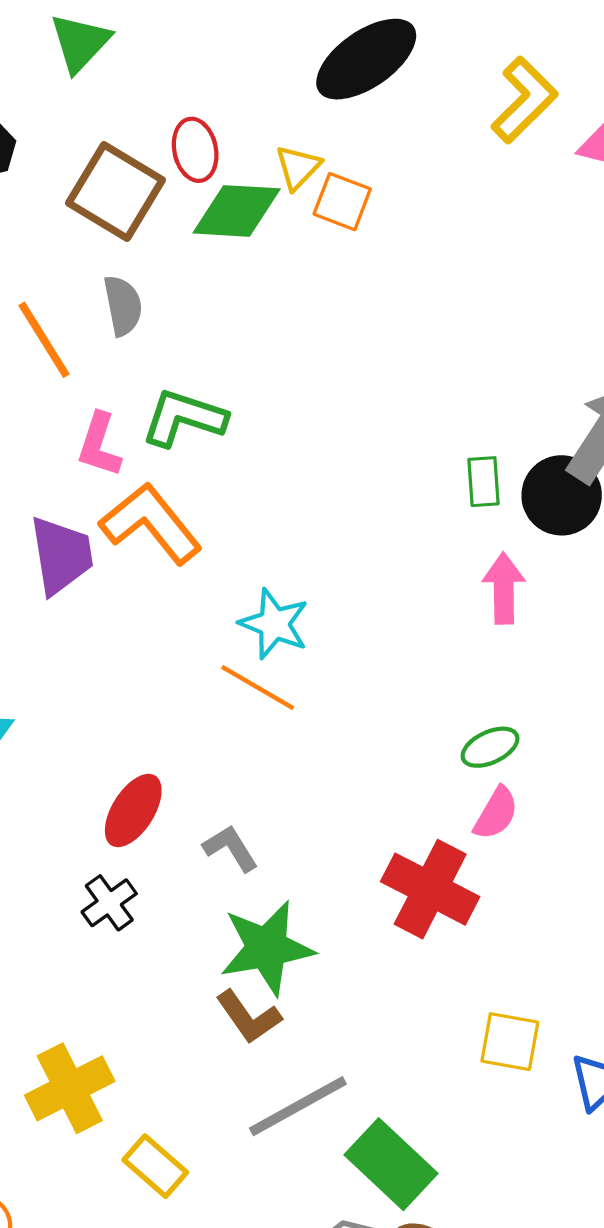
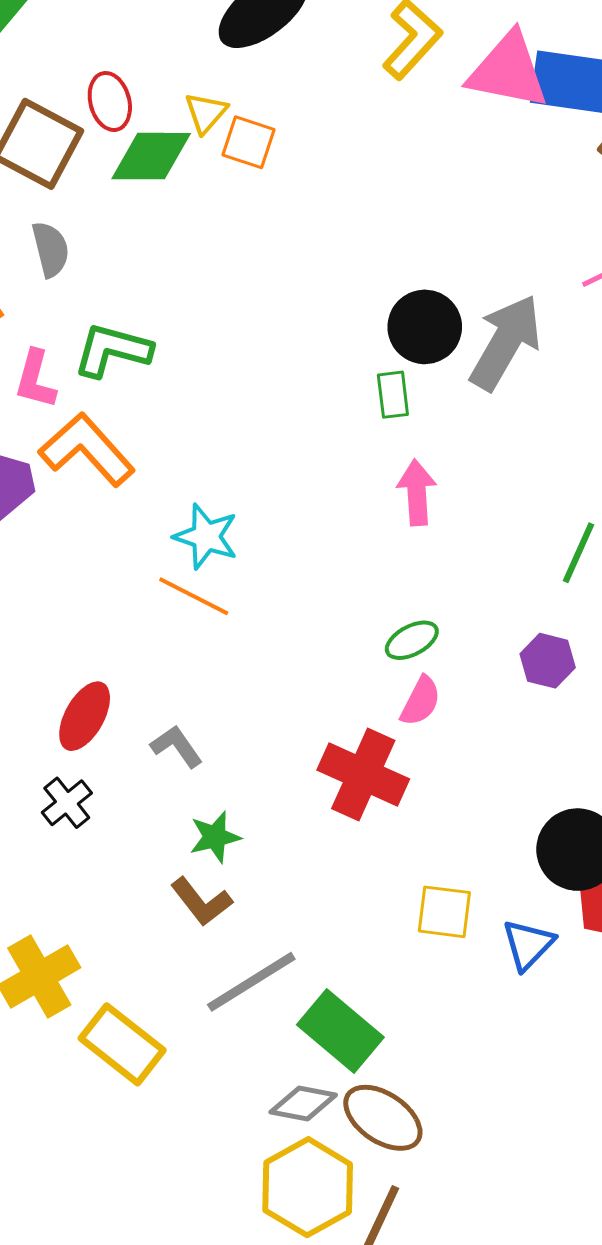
black circle: (562, 495) -> (425, 327), moved
green star: (267, 948) -> (215, 837), size x0.6
yellow rectangle: (155, 1166) -> (122, 1044), size x1.4

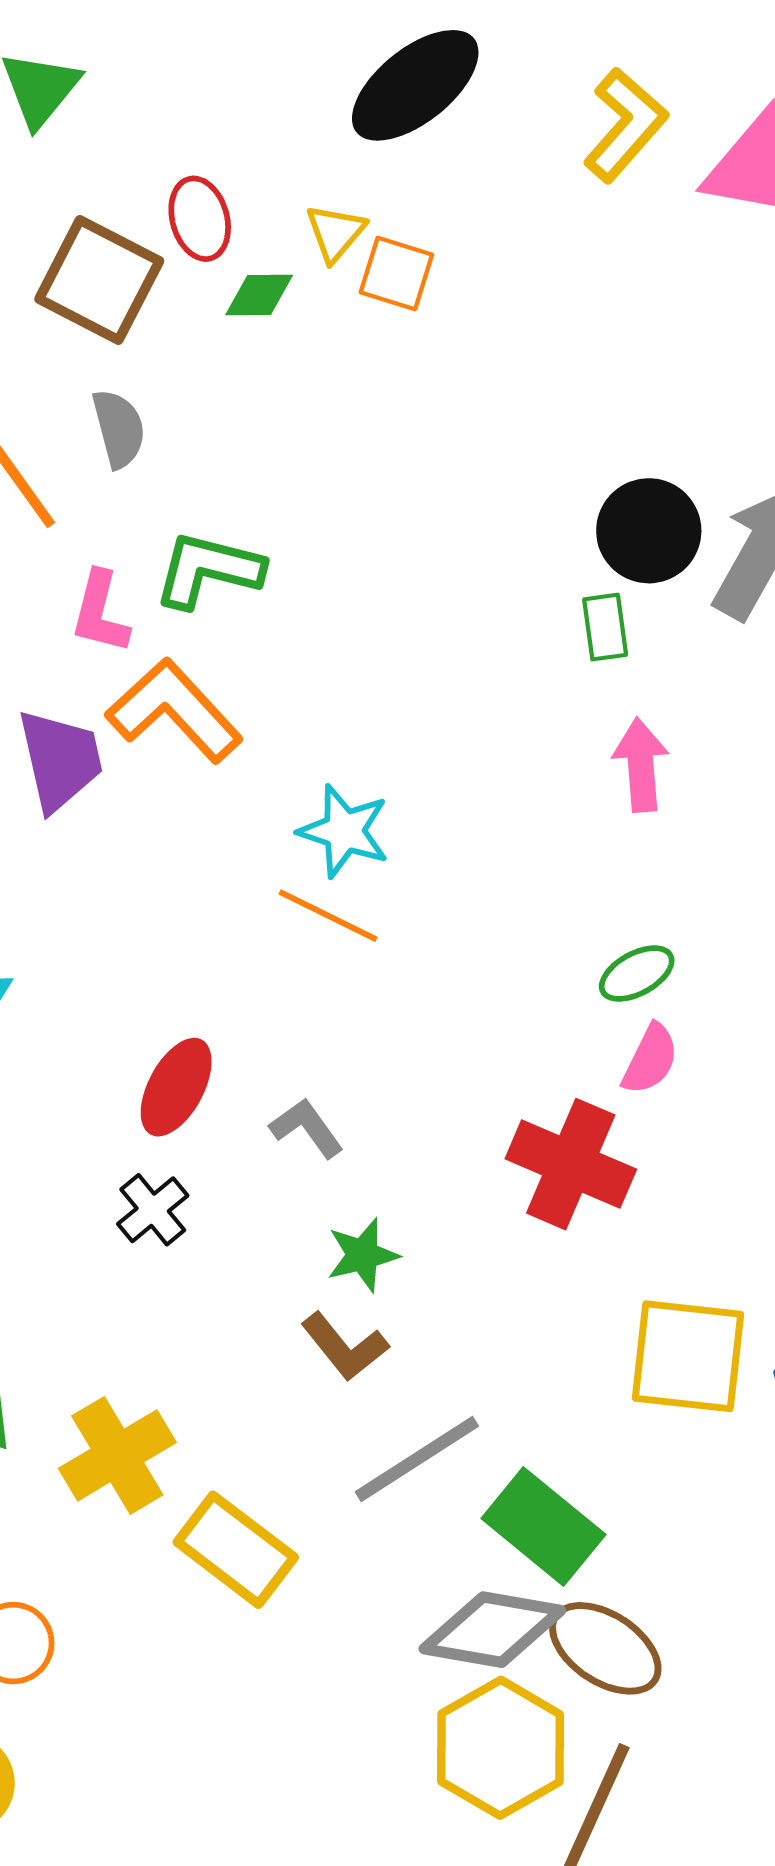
green diamond: (151, 156) -> (259, 295), size x0.6
yellow square: (444, 912) -> (688, 1356), size x1.5
gray diamond: (303, 1103) -> (492, 1630), size x1.5

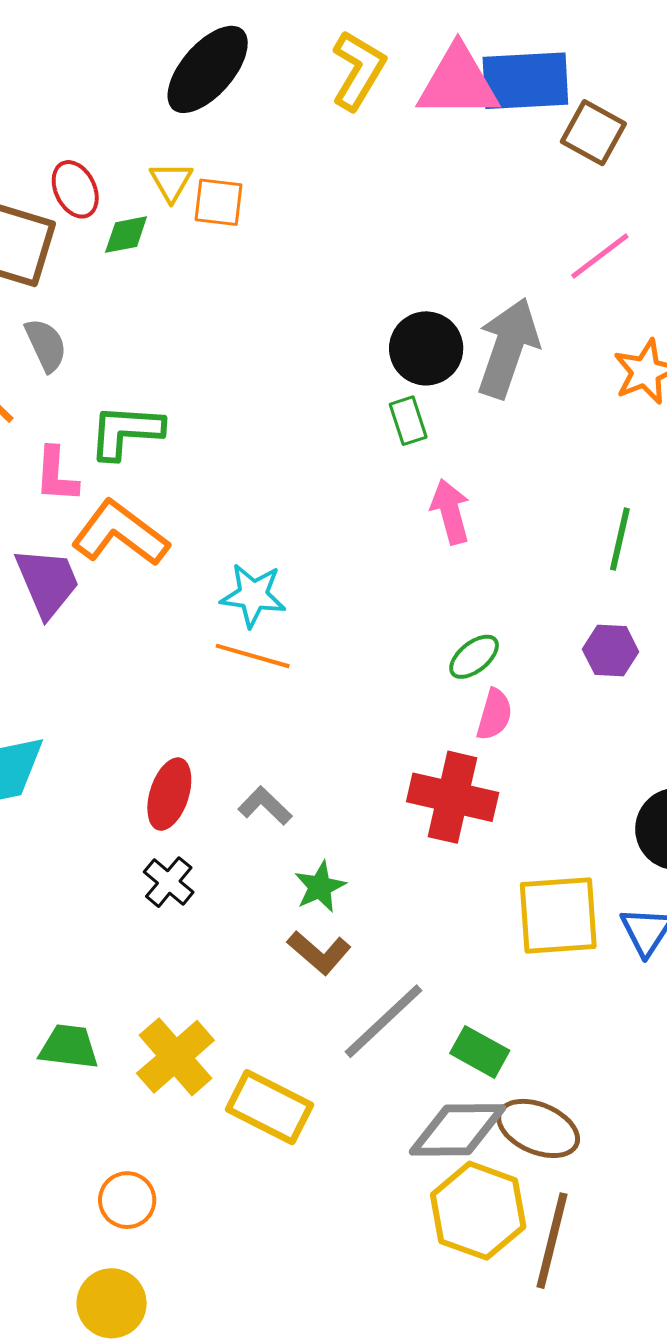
green rectangle: (543, 1527) -> (480, 1052), size x0.7

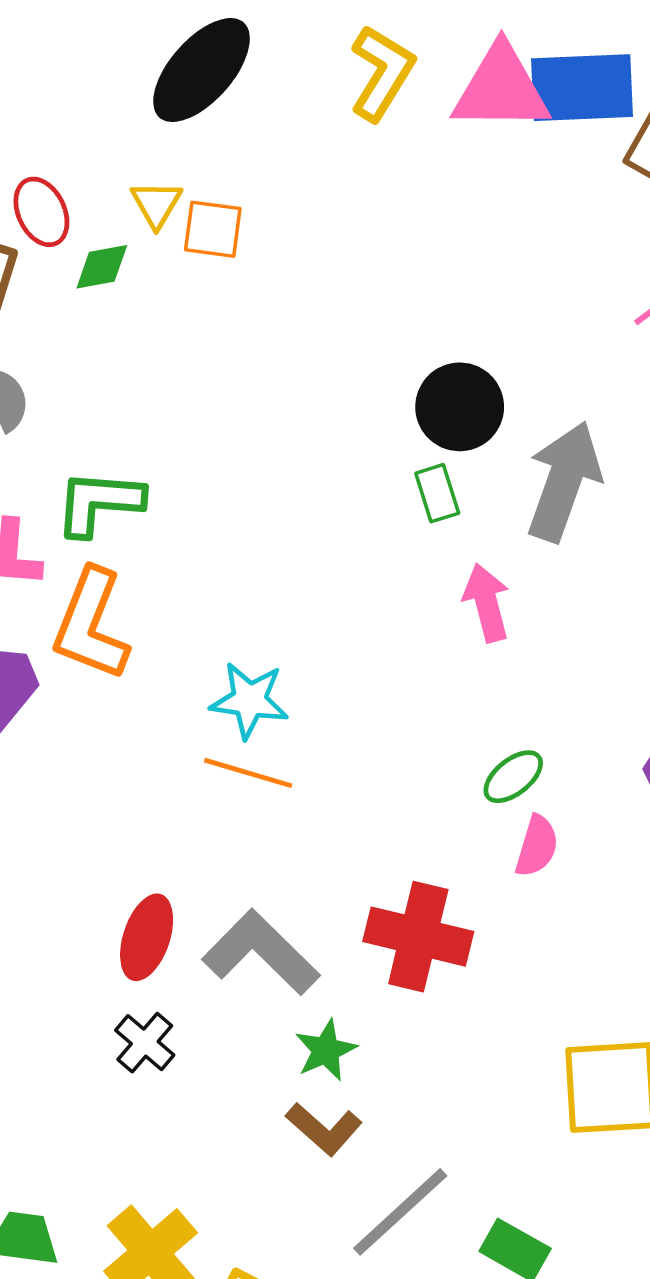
gray arrow: (508, 348) -> (564, 481), moved
orange L-shape: (120, 533) -> (91, 625), turned -106
red cross: (453, 797) -> (418, 937), moved
gray L-shape: (265, 806) -> (261, 952), size x1.8

